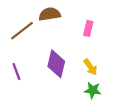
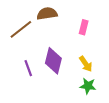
purple line: (16, 72) -> (28, 68), moved

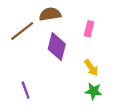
purple diamond: (53, 61) -> (57, 47), moved
purple line: (28, 68) -> (26, 90), moved

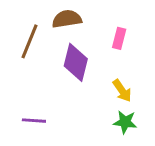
brown line: (22, 31) -> (29, 41), turned -30
purple line: (26, 90) -> (34, 121), turned -66

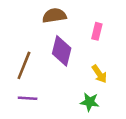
brown line: (29, 41) -> (24, 65), moved
green star: (125, 122) -> (90, 102), moved

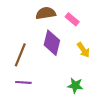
pink rectangle: (97, 31) -> (72, 19), moved, turned -64
yellow arrow: (99, 74) -> (83, 50), moved

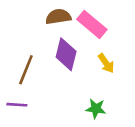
pink rectangle: (72, 19) -> (92, 24), size x1.6
purple line: (23, 82) -> (17, 105), moved

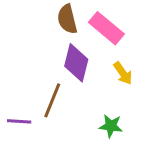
brown semicircle: (58, 17) -> (67, 19), turned -95
brown line: (26, 70) -> (52, 100), moved

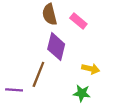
pink rectangle: (106, 28) -> (78, 21), size x0.7
yellow arrow: (123, 73) -> (91, 69), moved, turned -42

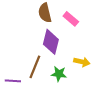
green star: (82, 93) -> (59, 74), moved

